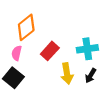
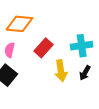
orange diamond: (26, 27) -> (19, 24), turned 44

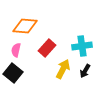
yellow arrow: (61, 71) -> (63, 69), turned -144

